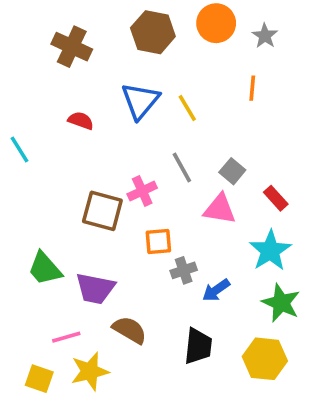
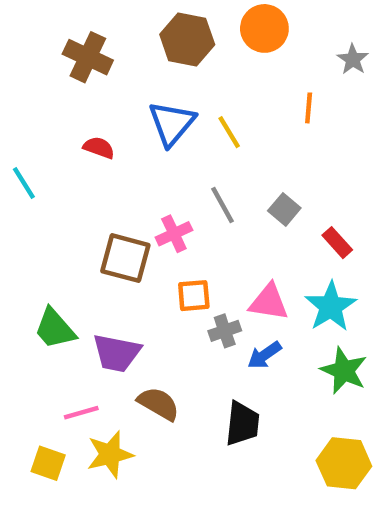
gray star: (265, 36) -> (353, 59), moved
pink triangle: (220, 209) -> (269, 302), moved
yellow hexagon: (265, 359) -> (344, 463), moved

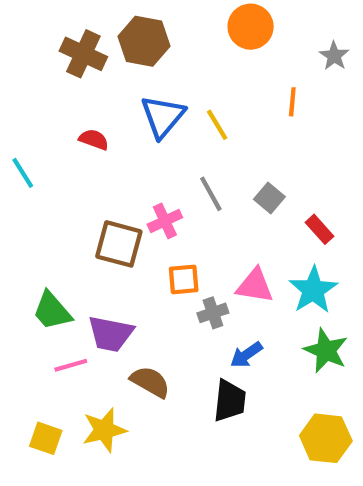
brown hexagon: (187, 40) -> (144, 41), moved
blue arrow: (264, 355) -> (246, 355), moved
pink line: (81, 413) -> (71, 365), moved

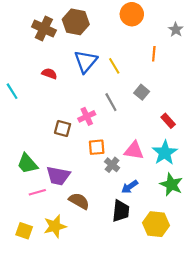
gray square: (269, 198) -> (142, 92), moved
brown square: (119, 244) -> (63, 129), size x0.7
gray cross: (213, 313) -> (112, 165), turned -32
yellow hexagon: (326, 438) -> (156, 224), moved

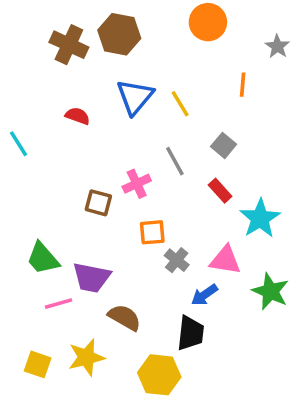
red rectangle: (168, 121) -> (220, 191), moved
pink triangle: (134, 150) -> (225, 260), moved
cyan star: (165, 153) -> (260, 218), moved
yellow hexagon: (156, 224) -> (159, 375), moved

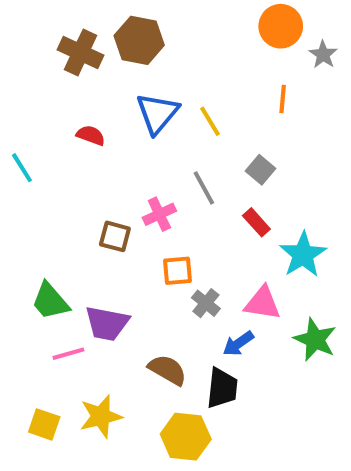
orange circle: (208, 22) -> (281, 26), moved
brown semicircle: (125, 317) -> (167, 370), moved

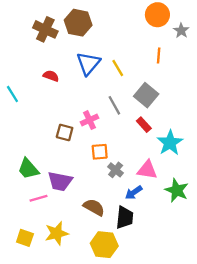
gray square: (260, 170) -> (146, 95), size x1.5

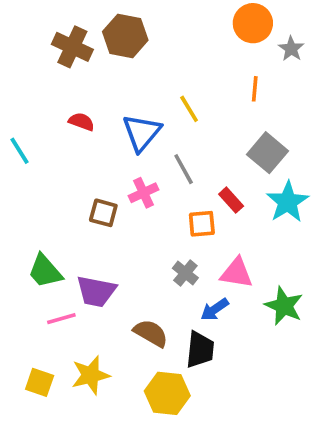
blue triangle: (88, 63) -> (142, 133), moved
gray square: (146, 95) -> (267, 153), moved
cyan star: (170, 143) -> (288, 202), moved
orange square: (100, 152) -> (202, 224), moved

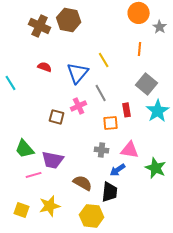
red rectangle: (231, 200) -> (127, 110), turned 32
gray cross: (185, 273) -> (102, 150), turned -32

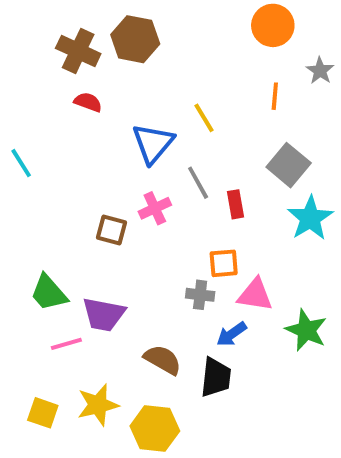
gray star: (160, 27) -> (320, 71), moved
red semicircle: (45, 67) -> (88, 102), moved
red rectangle: (127, 110) -> (235, 204), moved
orange square: (111, 123) -> (224, 263), moved
yellow hexagon: (92, 216) -> (155, 428), moved

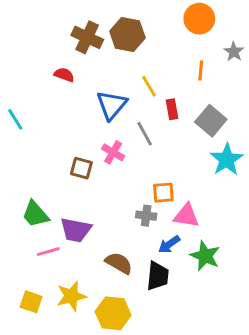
brown hexagon: (135, 39) -> (127, 34), moved
brown cross: (78, 51) -> (87, 37), moved
red rectangle: (235, 204) -> (172, 109), moved
pink cross: (155, 208) -> (113, 152), turned -35
green star: (306, 330) -> (205, 256), moved

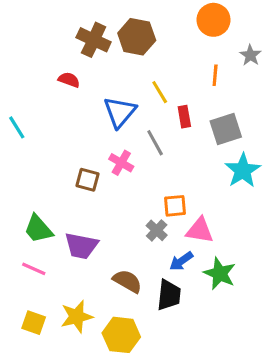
gray square: (211, 121) -> (226, 129), turned 32
gray cross: (146, 216) -> (157, 230), turned 36
pink line: (48, 252) -> (34, 269), moved, turned 40

